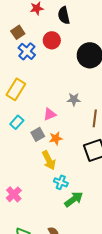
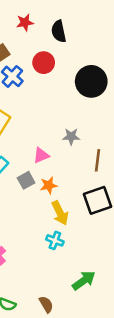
yellow arrow: (49, 160) -> (60, 213), moved
green arrow: (74, 199) -> (84, 281), moved

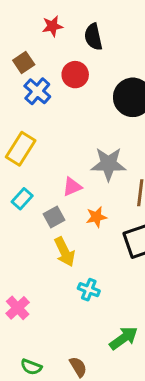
gray star: (71, 137) -> (108, 164), size x1.6
orange star: (49, 185) -> (96, 217), moved
yellow arrow: (60, 213) -> (65, 252), moved

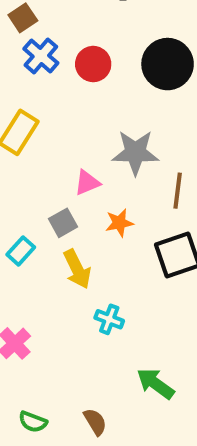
red circle: (75, 75) -> (93, 64), moved
cyan rectangle: (22, 199) -> (21, 251), moved
green arrow: (124, 338) -> (155, 384), turned -108

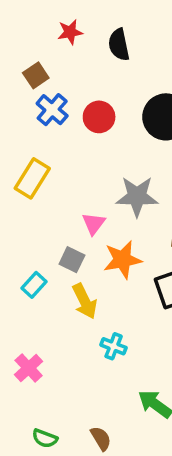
pink triangle: (87, 183) -> (94, 223), turned -30
gray square: (63, 223) -> (72, 260), turned -35
orange star: (119, 223) -> (123, 260), size x1.5

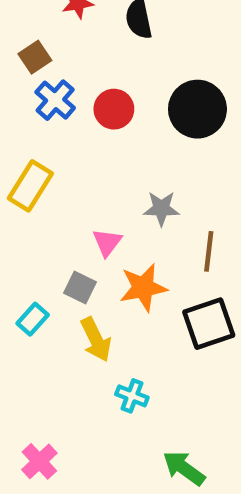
gray star: (137, 196) -> (161, 208), size x0.7
pink cross: (29, 368) -> (39, 461), moved

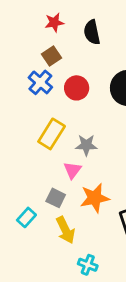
brown square: (35, 57) -> (52, 56), moved
yellow rectangle: (30, 186) -> (52, 134), moved
gray star: (161, 208) -> (86, 145), moved

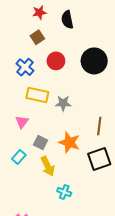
blue cross: (40, 82) -> (25, 67), moved
yellow rectangle: (52, 134) -> (37, 95), turned 70
pink triangle: (72, 170) -> (22, 122), moved
orange star: (95, 198) -> (69, 142), turned 30

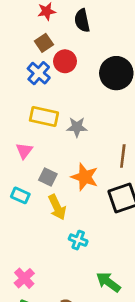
red circle: (56, 61) -> (65, 61), moved
blue cross: (25, 67) -> (39, 73), moved
cyan rectangle: (19, 157) -> (20, 195), turned 72

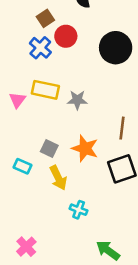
pink triangle: (24, 151) -> (17, 100), moved

